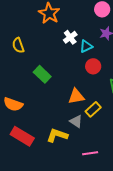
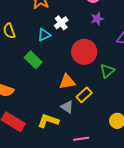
cyan triangle: (86, 46) -> (44, 35), moved
red circle: (93, 66) -> (84, 52), size x1.6

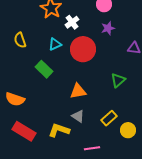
white cross: (61, 23) -> (72, 22), moved
red circle: (84, 52) -> (83, 49), moved
yellow rectangle: (84, 95) -> (109, 118), moved

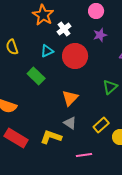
orange triangle: (78, 91) -> (70, 98), turned -36

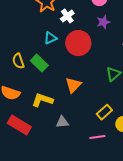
yellow semicircle: (12, 47) -> (18, 61), moved
gray triangle: (70, 123) -> (62, 122), moved, turned -40
yellow L-shape: (51, 137) -> (42, 100), moved
pink line: (84, 155) -> (97, 137), moved

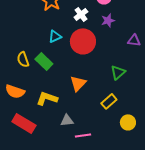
white cross: (67, 16) -> (81, 14), moved
yellow rectangle: (104, 112) -> (109, 101), moved
pink line: (97, 137) -> (83, 135), moved

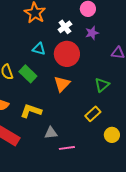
cyan triangle: (55, 36) -> (39, 49), turned 40
orange triangle: (78, 83) -> (62, 84), moved

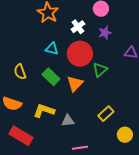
green rectangle: (28, 74) -> (51, 77), moved
green triangle: (102, 85) -> (100, 70), moved
gray triangle: (51, 133) -> (68, 121), moved

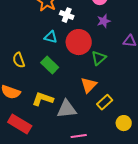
white cross: (78, 27) -> (67, 15), moved, turned -32
orange triangle: (75, 84) -> (89, 85), moved
gray triangle: (68, 121) -> (67, 109), size x1.5

